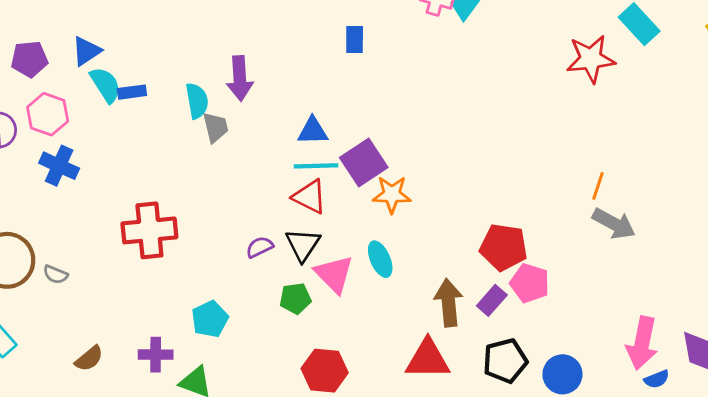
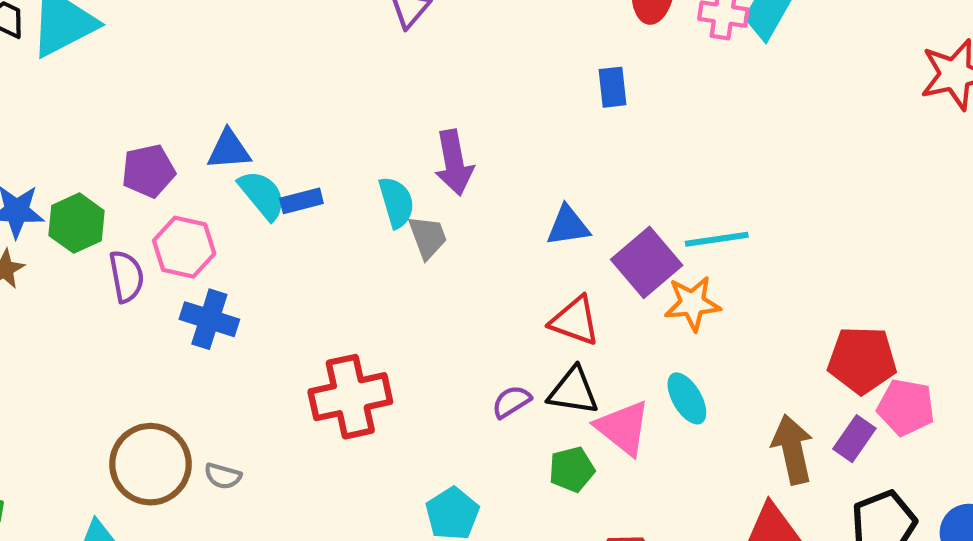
blue triangle: (86, 51) -> (229, 150), turned 36
cyan line: (316, 166) -> (717, 239), moved
black triangle: (303, 245) -> (573, 391), turned -48

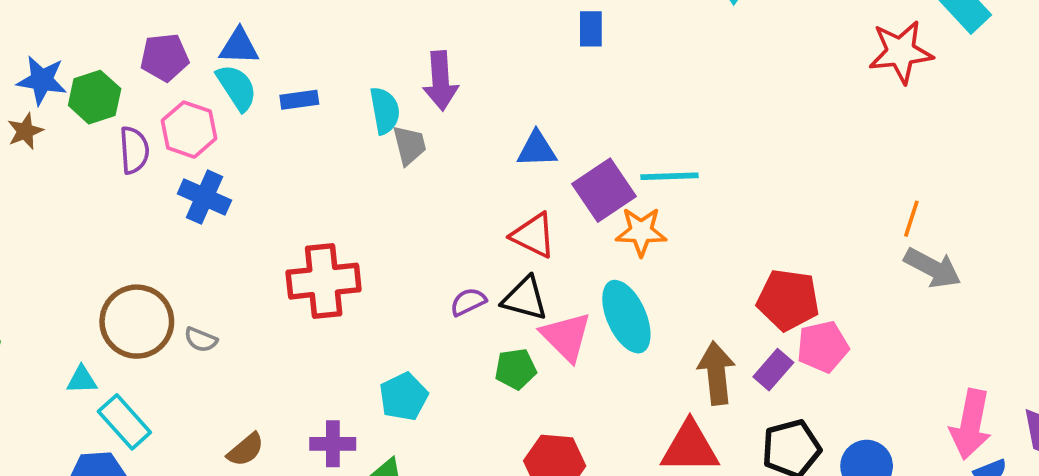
cyan semicircle: (262, 195) -> (237, 88), moved
cyan ellipse: (687, 398) -> (626, 317), size x1.5
pink pentagon: (906, 407) -> (823, 347), turned -30

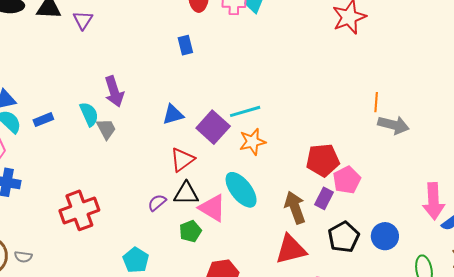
orange star: (641, 232) -> (252, 142), moved
red triangle: (533, 235) -> (182, 160), turned -48

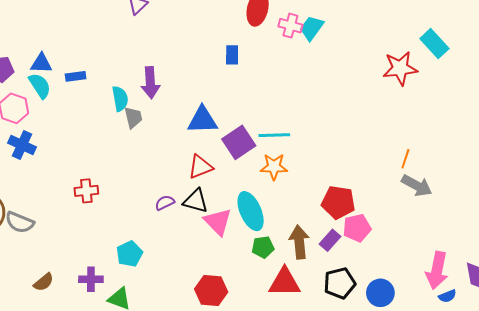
blue triangle: (173, 115) -> (202, 120), size x1.4
blue rectangle: (43, 120) -> (76, 76), moved
red cross: (79, 210) -> (86, 191), size x0.6
green pentagon: (190, 231) -> (263, 247), moved
gray semicircle: (23, 257) -> (20, 222), size x1.6

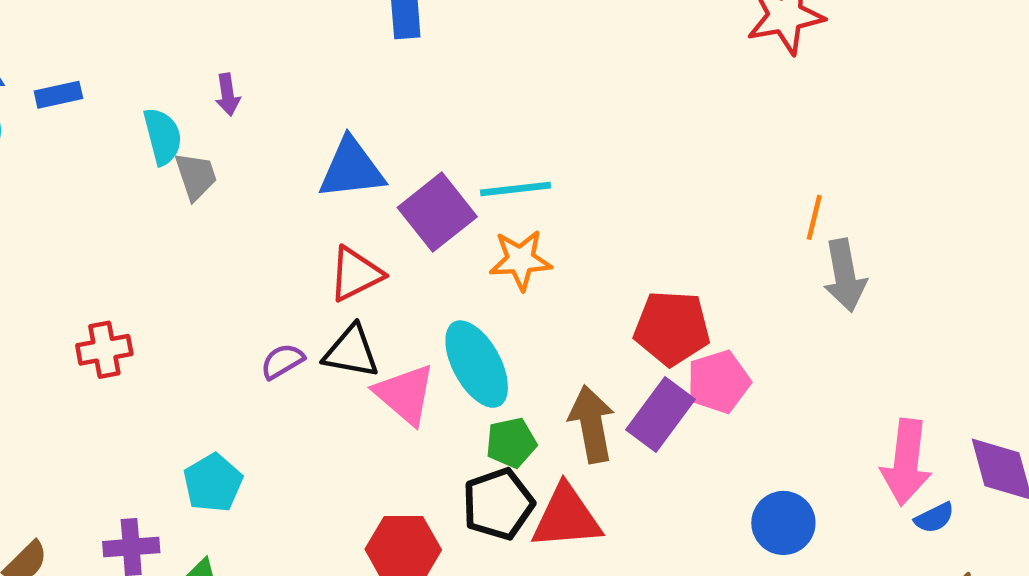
purple arrow: (150, 83) -> (228, 95), size x0.6
gray arrow: (417, 186) -> (845, 275), turned 56
purple rectangle: (330, 240) -> (660, 415), size x1.4
black pentagon: (340, 283) -> (498, 504), moved

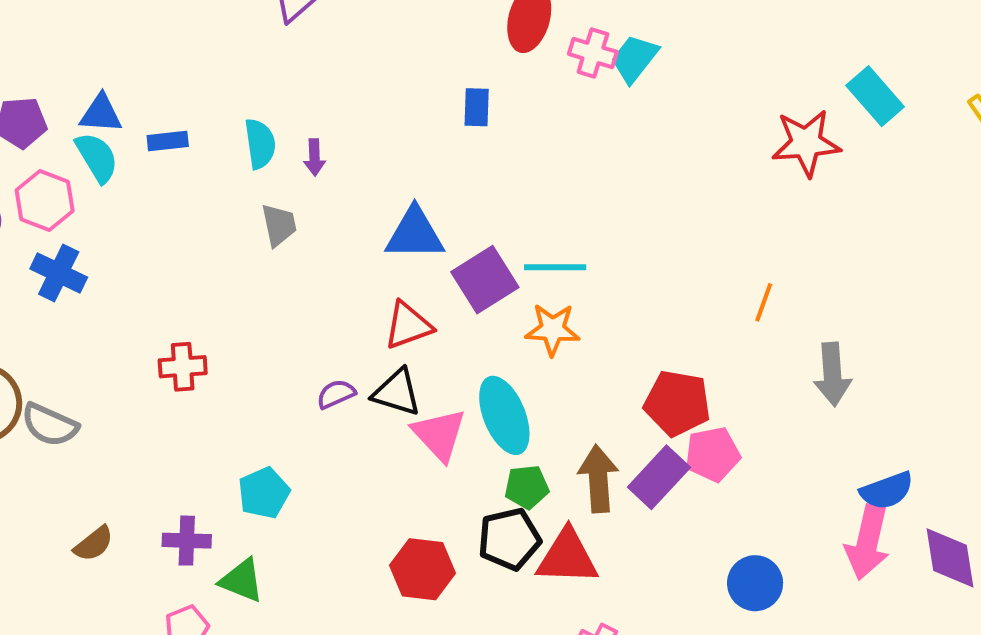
cyan semicircle: (163, 136) -> (260, 144), moved
orange line: (814, 217) -> (764, 302), moved
blue semicircle: (934, 518) -> (887, 491), moved, size x1.5

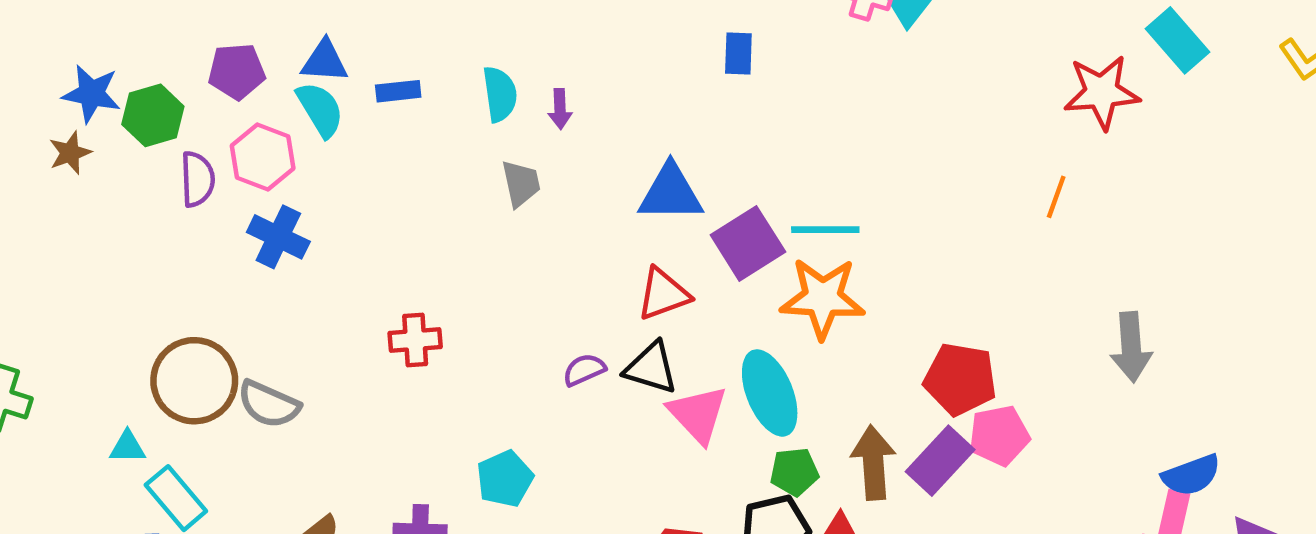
orange line: (764, 302) -> (1056, 197), moved
orange star: (553, 329) -> (823, 298), size x1.4

